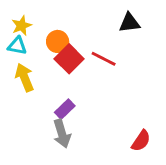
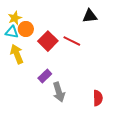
orange circle: (58, 41) -> (26, 29), moved
gray arrow: (62, 134) -> (59, 92), moved
red semicircle: (141, 141) -> (98, 98), turned -35

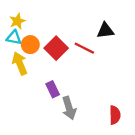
black triangle: (90, 16) -> (105, 31), moved
orange circle: (26, 29) -> (30, 45), moved
purple rectangle: (45, 76) -> (53, 89), turned -72

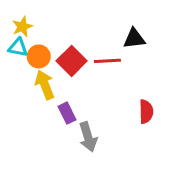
red line: (84, 48) -> (107, 61), turned -30
yellow arrow: (20, 63) -> (45, 85), moved
red semicircle: (115, 115) -> (146, 112), moved

